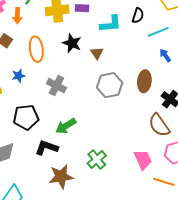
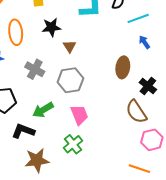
black star: (72, 43) -> (51, 27), turned -30
brown triangle: (97, 53) -> (70, 46), moved
gray hexagon: (110, 85) -> (70, 80), moved
pink trapezoid: (143, 160) -> (79, 115), moved

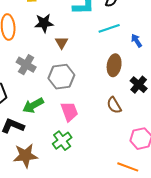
cyan line: (138, 18) -> (109, 28), moved
brown semicircle: (136, 112) -> (114, 105), moved, size x0.7

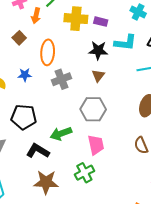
black star: (44, 23) -> (98, 50), moved
gray cross: (26, 65) -> (61, 79), moved, turned 30

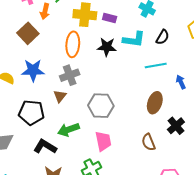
brown square: (19, 38) -> (28, 33), size x1.5
orange ellipse: (48, 52) -> (73, 44), moved
blue star: (25, 75) -> (33, 70), size x1.6
brown triangle: (98, 76) -> (60, 96), moved

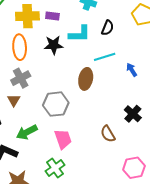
brown ellipse: (155, 103) -> (86, 79), moved

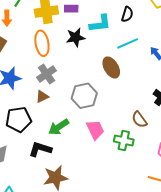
brown ellipse: (86, 79) -> (111, 67), turned -35
brown triangle: (14, 100) -> (42, 97), turned 40
green cross: (55, 168) -> (124, 141), moved, turned -36

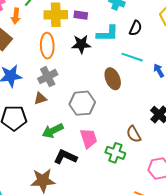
cyan line: (128, 43) -> (132, 57), turned 35
black L-shape: (40, 149) -> (65, 157), moved

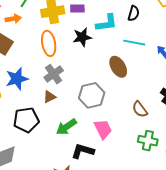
orange arrow: (16, 16) -> (13, 19), turned -98
brown semicircle: (134, 134) -> (140, 109), moved
green cross: (115, 153) -> (148, 141), moved

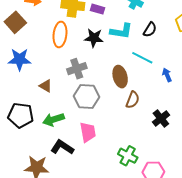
gray cross: (54, 74) -> (77, 69), moved
brown triangle: (49, 97) -> (46, 86), turned 40
brown semicircle: (140, 109) -> (133, 100), moved, turned -138
black pentagon: (26, 120) -> (21, 115), moved

